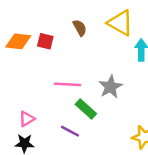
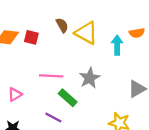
yellow triangle: (120, 23) -> (86, 33), moved
pink triangle: (27, 119) -> (15, 94), moved

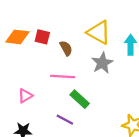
brown semicircle: (62, 25) -> (66, 48), moved
gray star: (90, 78) -> (102, 63), moved

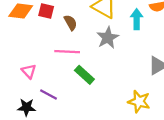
pink triangle: (25, 96) -> (29, 71), turned -42
purple line: (65, 120) -> (48, 95), moved

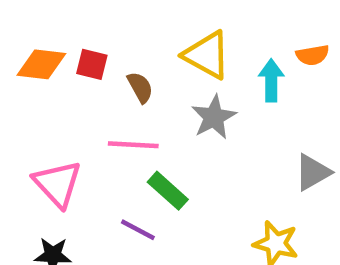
pink triangle: (29, 71) -> (57, 184), size x1.6
purple line: (48, 95) -> (138, 230), moved

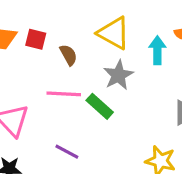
green rectangle: (168, 191) -> (100, 106), moved

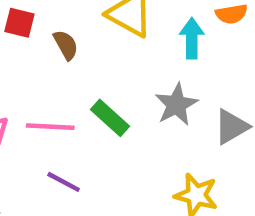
gray star: (118, 75) -> (176, 105), moved
pink line: (64, 94) -> (50, 127), moved

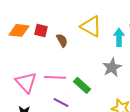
green rectangle: (110, 118) -> (82, 85), moved

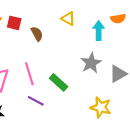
yellow triangle: (91, 26) -> (68, 19), size x0.6
pink line: (55, 77) -> (29, 74), turned 70

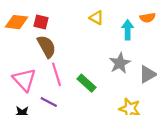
brown semicircle: (37, 34) -> (47, 46), moved, size x1.5
purple line: (36, 101) -> (49, 102), moved

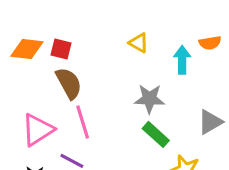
gray star: (120, 63) -> (149, 99), moved, turned 30
pink triangle: (24, 80) -> (38, 130), turned 40
green rectangle: (86, 83) -> (156, 134), moved

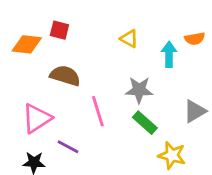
red square: (61, 49) -> (59, 30), moved
brown semicircle: (69, 83) -> (65, 76), turned -44
pink line: (83, 122) -> (98, 111), moved

